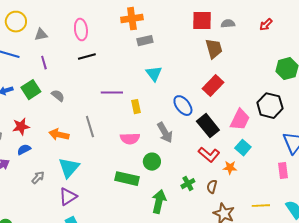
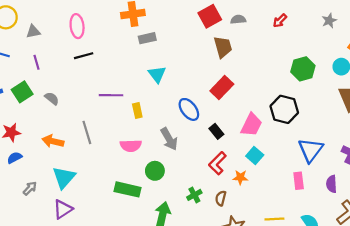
red square: (202, 21) -> (210, 16), turned -30
black rectangle: (208, 126) -> (216, 131), size x0.6
red L-shape: (209, 155) -> (217, 163), turned 95

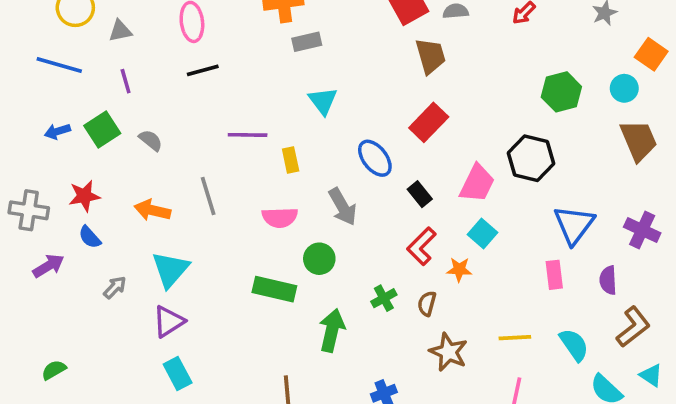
blue semicircle: (15, 158) -> (90, 237), turned -104

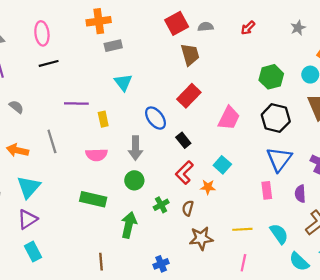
black hexagon: (531, 158) -> (276, 118), moved
pink trapezoid: (477, 183) -> (229, 118), moved
gray arrow: (343, 207) -> (135, 148), turned 30
green circle: (319, 259) -> (134, 180), moved
brown star: (448, 352) -> (201, 238), turned -30

